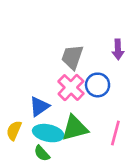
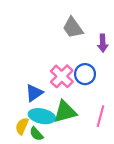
gray trapezoid: (72, 57) -> (73, 28), moved, turned -55
yellow semicircle: (14, 131) -> (22, 126), moved

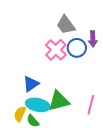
blue circle: (85, 74) -> (77, 48), moved
pink cross: (62, 76) -> (56, 50), moved

